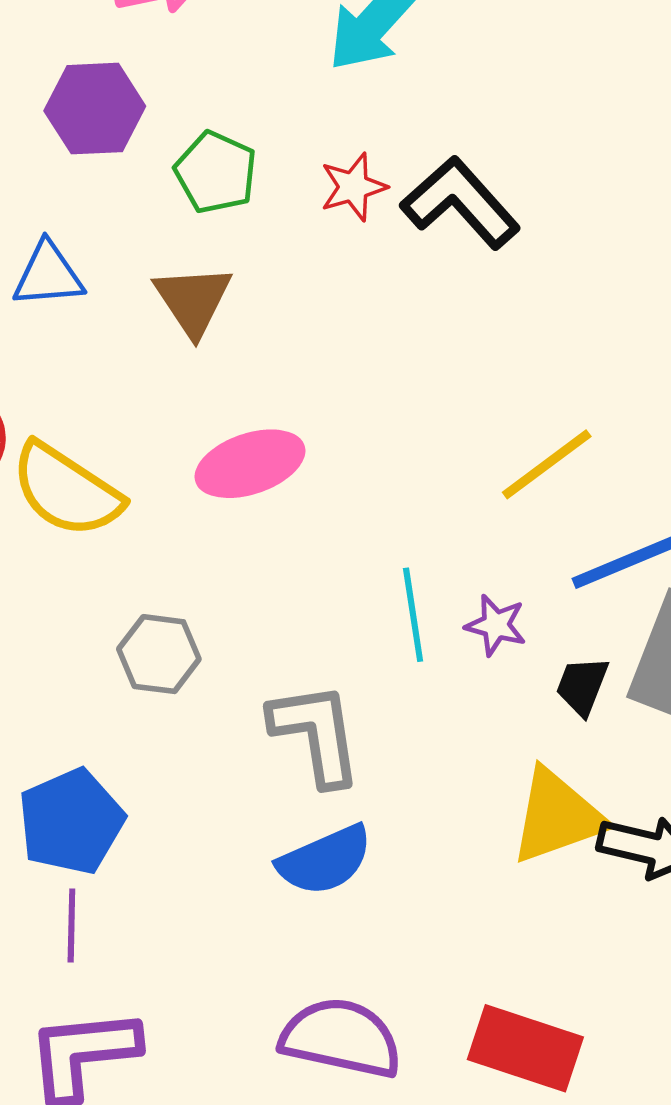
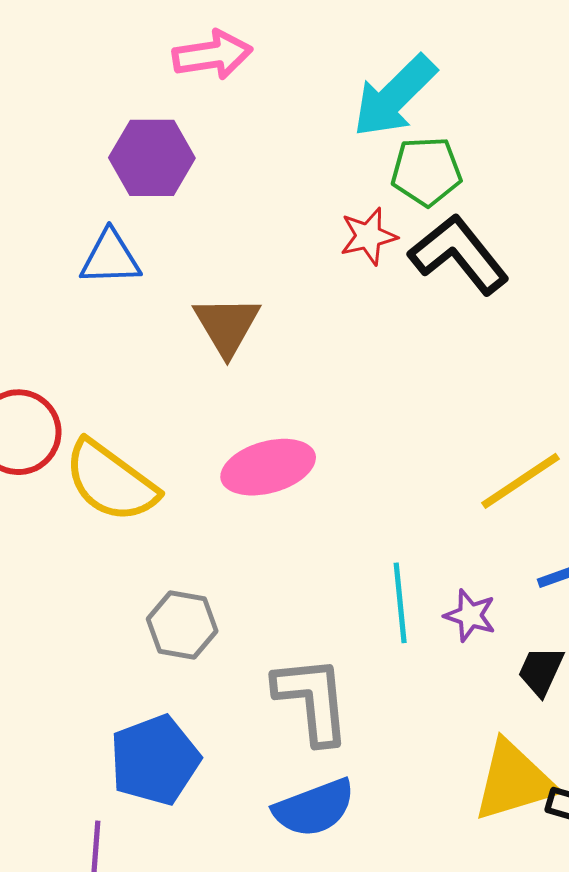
green pentagon: (216, 172) -> (426, 171), moved, turned -30
blue triangle: (48, 275) -> (110, 258), moved
blue pentagon: (71, 822) -> (155, 760), moved

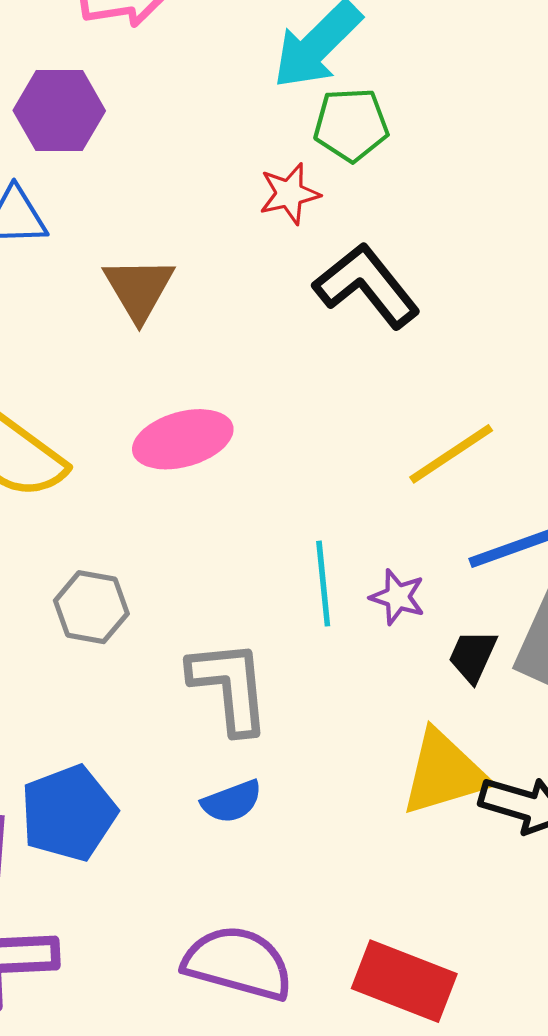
black L-shape: (459, 254) -> (367, 286), moved
blue pentagon: (155, 760) -> (68, 813), moved
blue semicircle: (314, 808) -> (232, 802), size x0.7

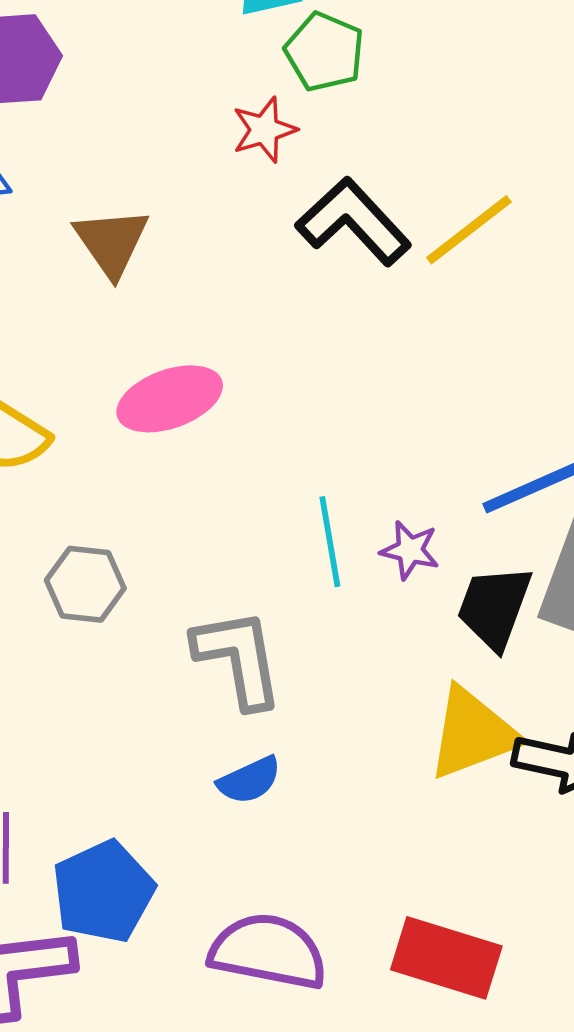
green pentagon: (351, 125) -> (325, 52), turned 30
yellow line: (451, 454) -> (469, 230), moved
black trapezoid: (473, 656) -> (494, 607), size x1.5
blue pentagon: (68, 813) -> (103, 892), moved

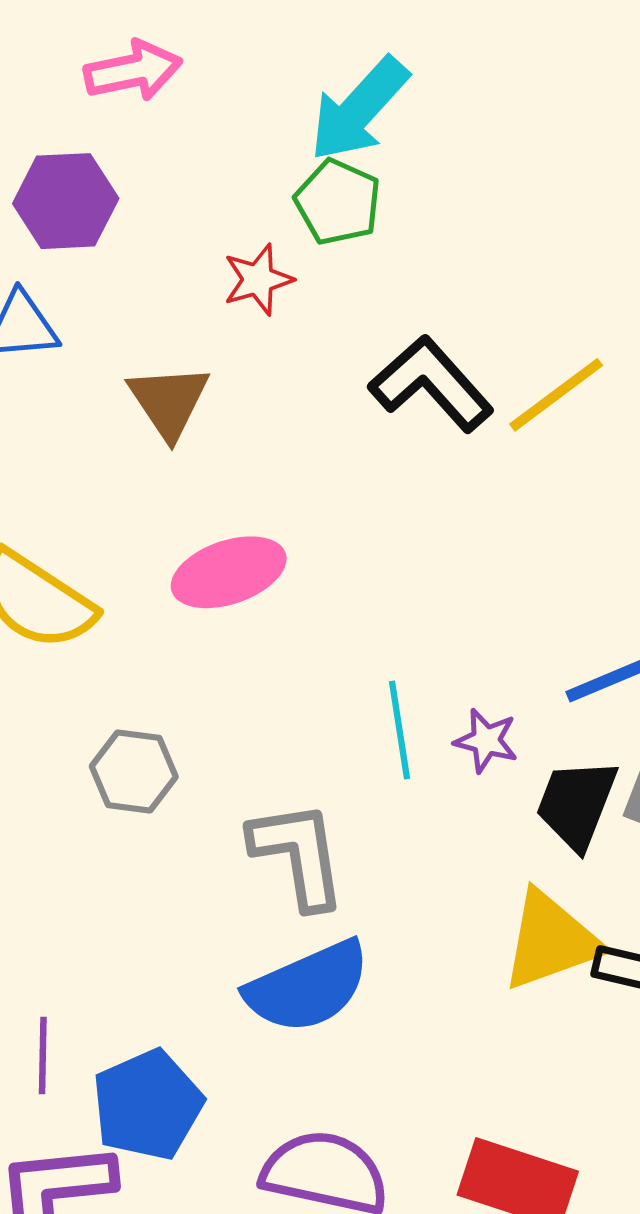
green pentagon: (325, 52) -> (338, 202), moved
red star: (264, 130) -> (258, 280), moved
blue semicircle: (249, 780) -> (308, 987), size x1.8

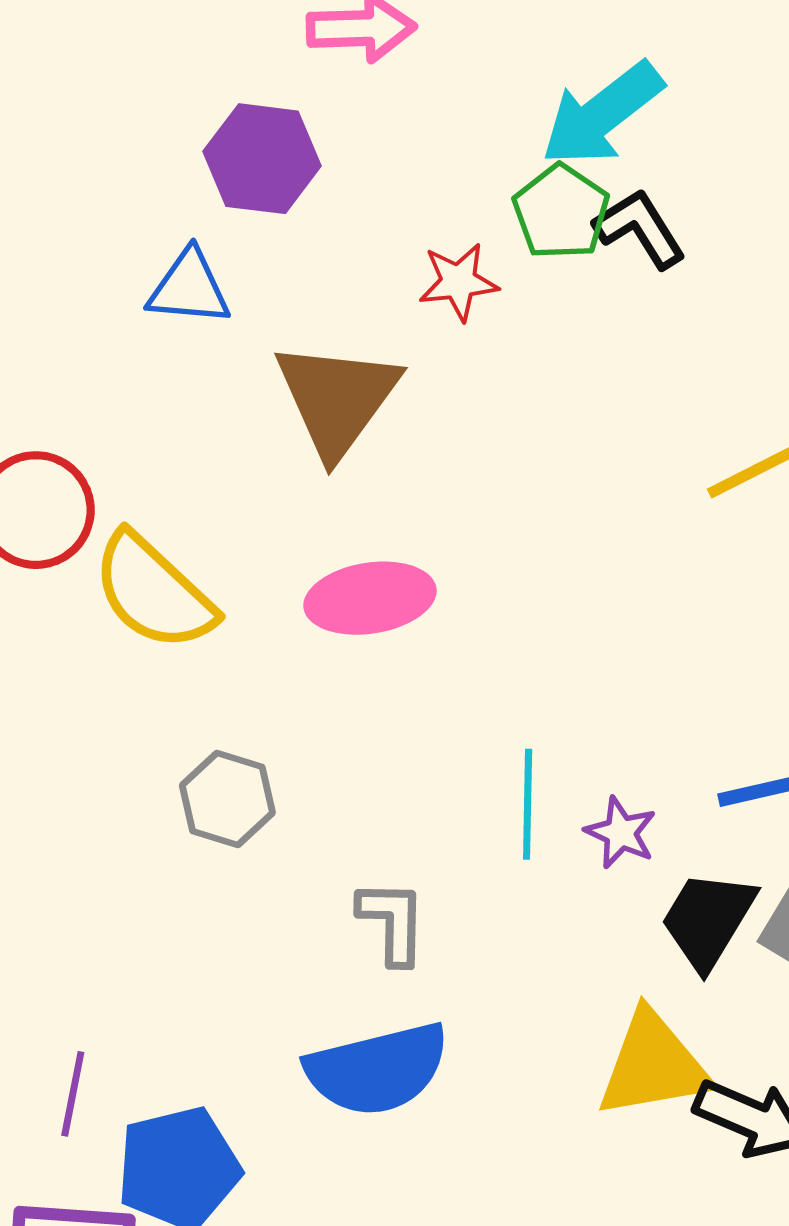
black L-shape: (431, 384) -> (640, 229), moved, size x0.7
brown triangle: (169, 401) -> (337, 399), size x1.4
gray L-shape: (298, 855) -> (392, 922), size x0.7

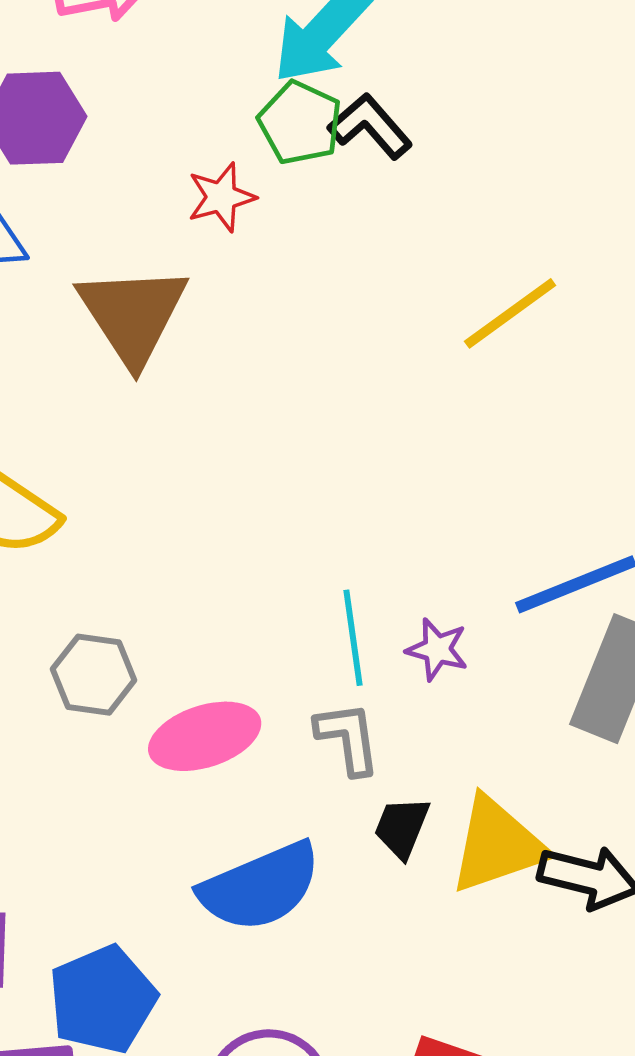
pink ellipse: (370, 598) -> (205, 736), moved
black trapezoid: (708, 920) -> (402, 827), moved, size x0.7
gray L-shape: (392, 922) -> (348, 738), moved

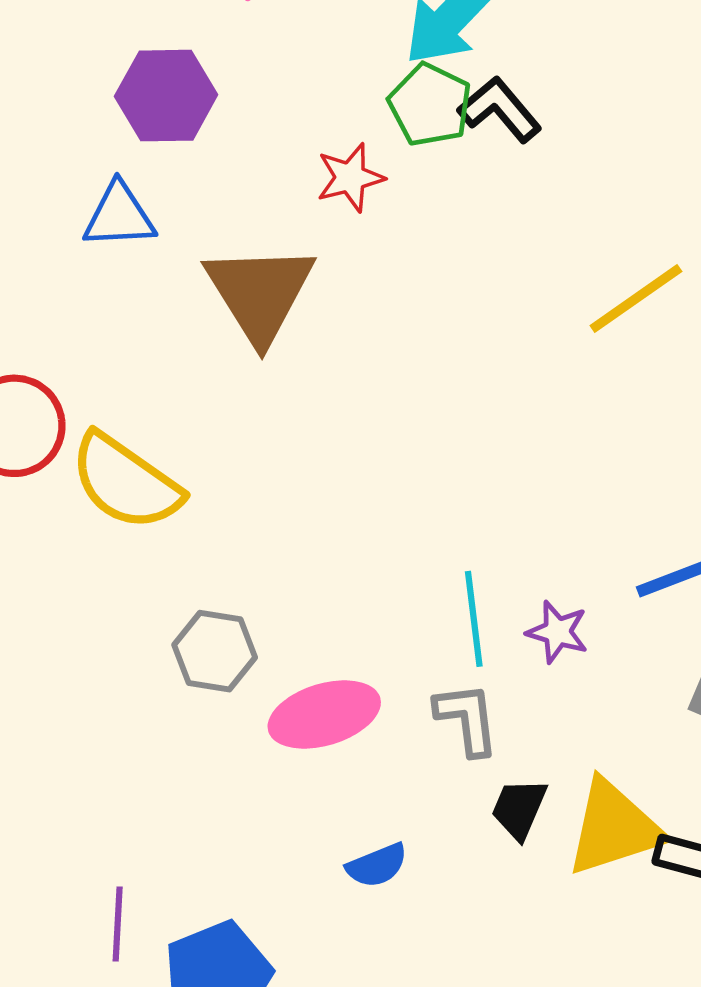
blue semicircle: (260, 887) -> (377, 865), size x0.5

